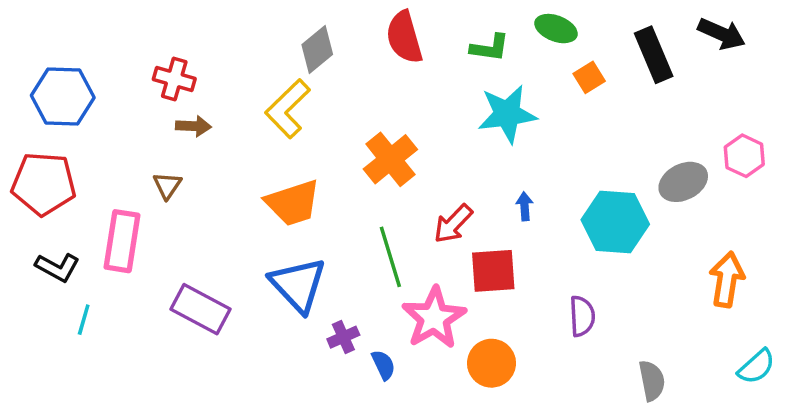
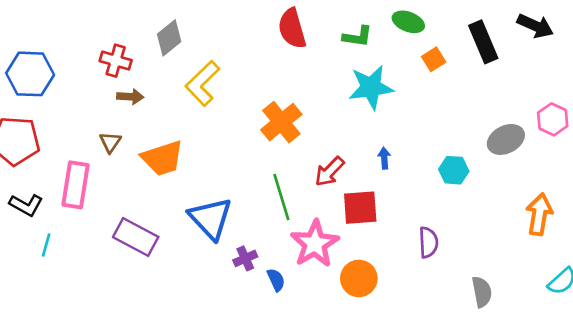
gray diamond: (317, 49) -> (169, 38), moved
orange trapezoid: (293, 203) -> (162, 158), moved
cyan hexagon: (615, 222) -> (454, 170), size x0.6

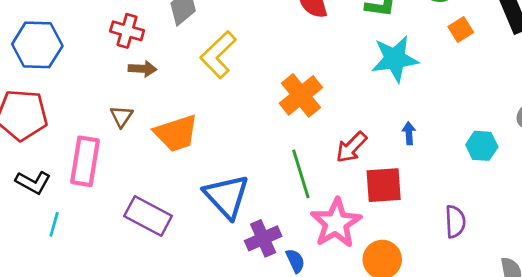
purple cross: (245, 258) -> (263, 238), size x1.4

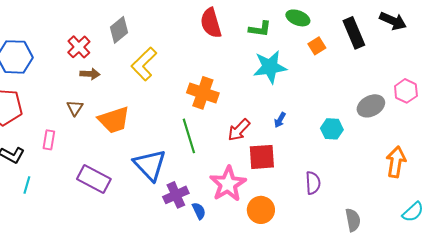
red cross: (127, 31) -> (79, 47), turned 30
orange cross: (301, 95) -> (203, 93), turned -32
blue arrow: (409, 133) -> (280, 120), turned -147
pink rectangle: (85, 161) -> (49, 140), size x0.6
green line: (301, 174) -> (189, 136), moved

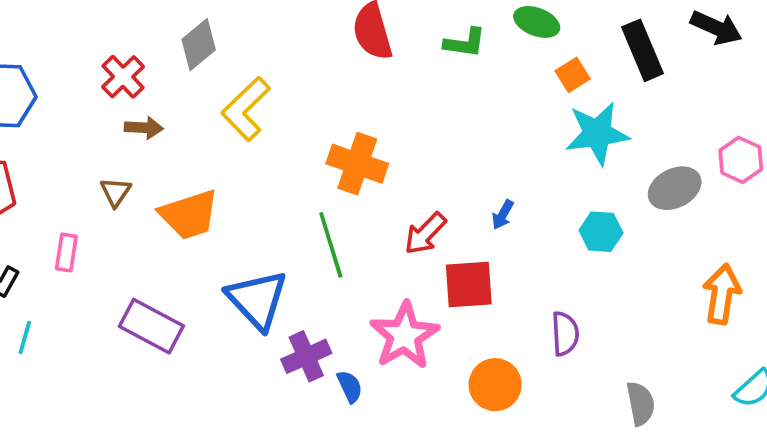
cyan star: (270, 67) -> (597, 133), moved
orange circle: (261, 210) -> (495, 385), moved

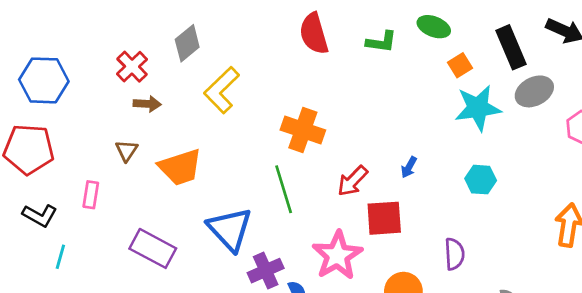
gray ellipse: (675, 188) -> (534, 91), moved

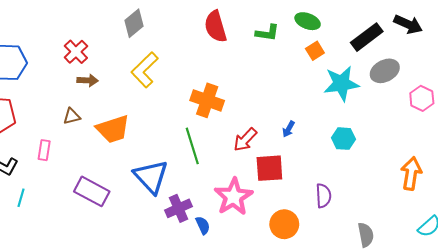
gray diamond: (187, 43) -> (134, 23), moved
black rectangle: (511, 47) -> (367, 37), turned 76
orange square: (460, 65) -> (315, 51), moved
brown triangle: (127, 151) -> (72, 116), turned 42

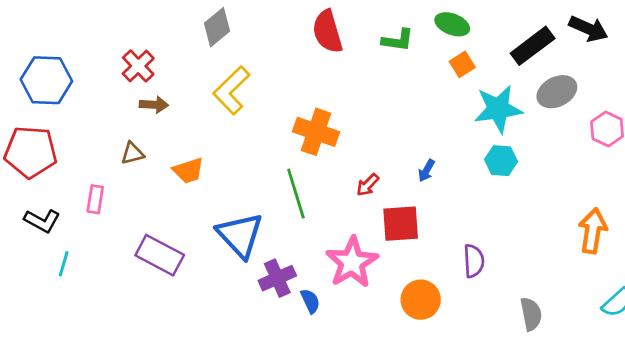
orange trapezoid: (113, 129) -> (188, 171), size x0.7
cyan hexagon: (344, 139) -> (501, 161), moved
red arrow: (245, 140) -> (368, 185), size x0.7

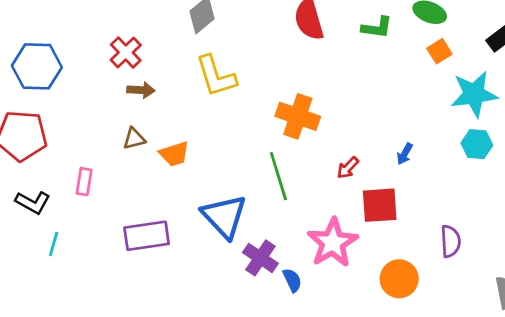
yellow L-shape: (231, 90) -> (216, 76), turned -63
brown triangle: (132, 153) -> (134, 139), moved
purple rectangle: (160, 255) -> (147, 236), turned -36
purple cross: (277, 278) -> (260, 258), turned -32

